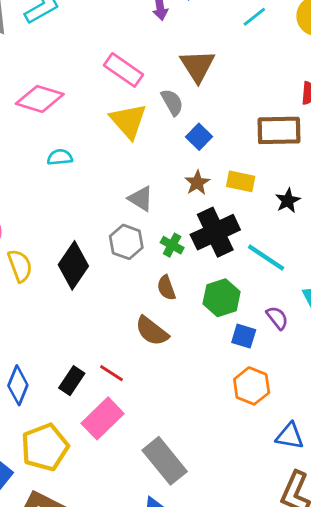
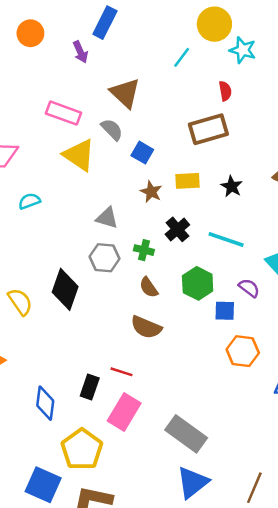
cyan line: (254, 17) -> (182, 57), moved
black cross: (215, 232) -> (177, 229), size x0.6

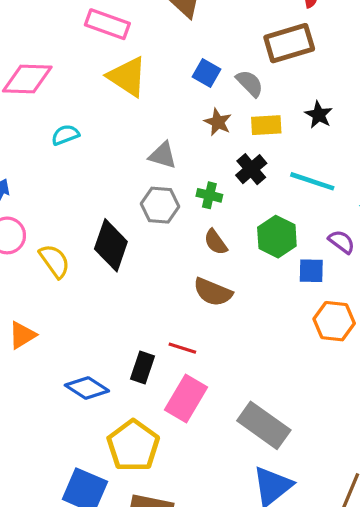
gray semicircle: (112, 129) -> (250, 83), moved
yellow rectangle: (187, 181) -> (266, 125), moved
blue diamond: (45, 403) -> (87, 388), turned -64

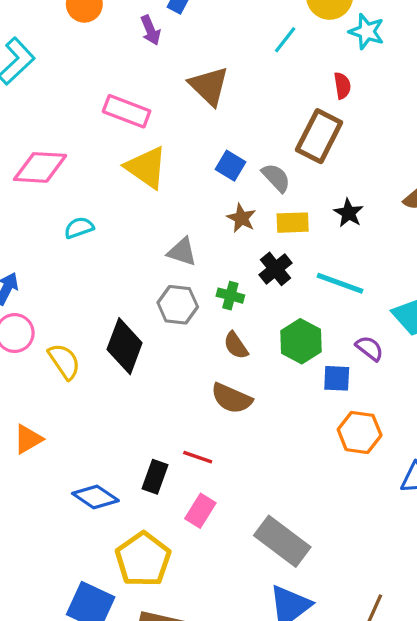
brown rectangle: (289, 43) -> (319, 136), turned -48
pink rectangle: (186, 399) -> (200, 511), size x0.7

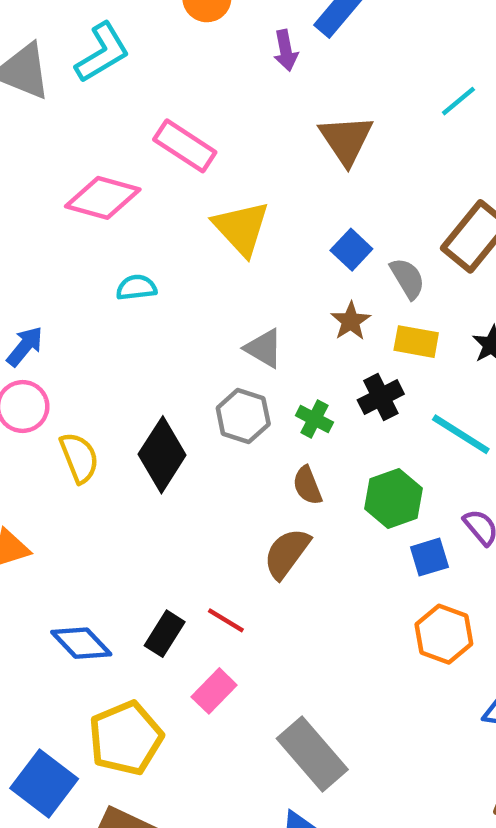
pink rectangle: (127, 111) -> (185, 146), moved
blue square: (337, 378) -> (429, 557), turned -32
brown semicircle: (232, 398) -> (287, 553), turned 90

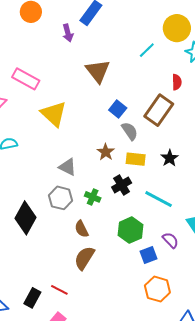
blue square: (351, 250) -> (118, 109), moved
brown semicircle: (307, 486) -> (82, 229), moved

